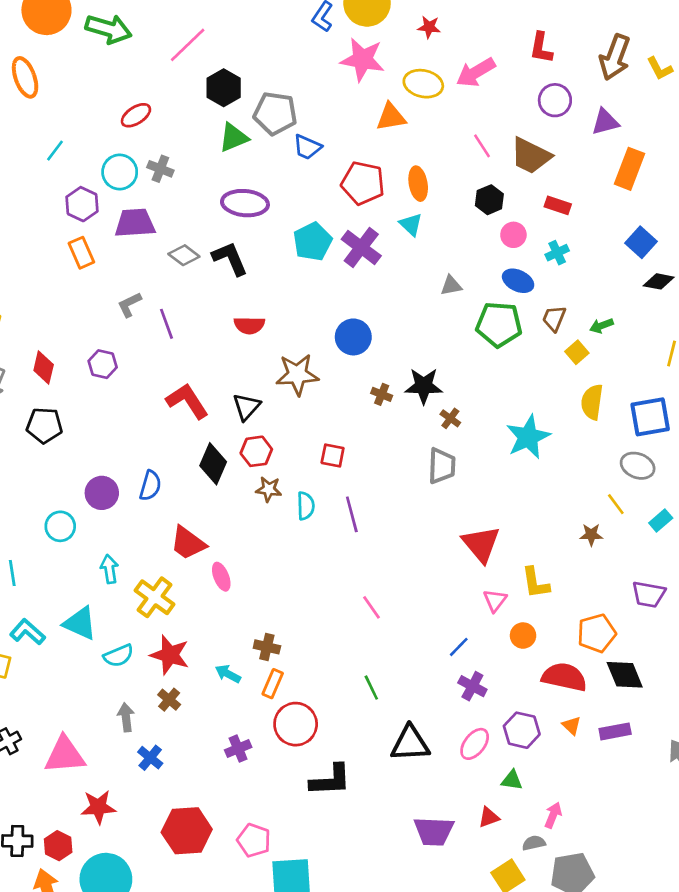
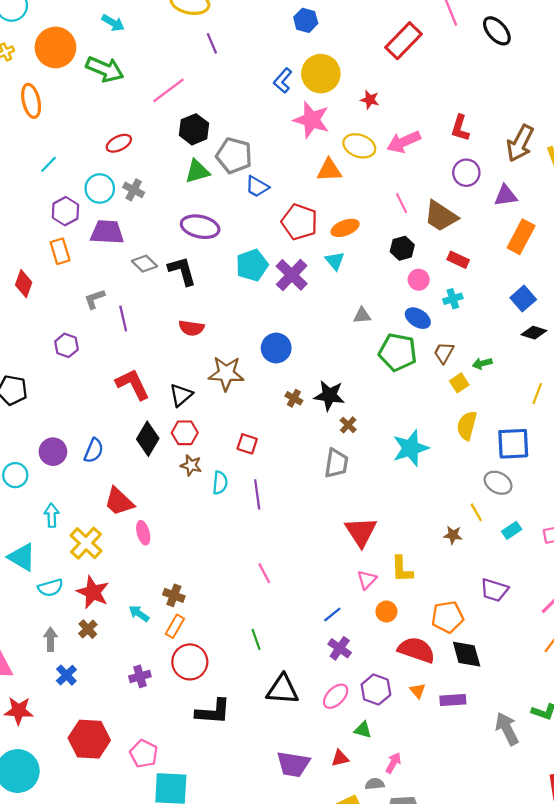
orange ellipse: (418, 184) -> (345, 228), turned 72
red diamond: (44, 368) -> (24, 284), moved

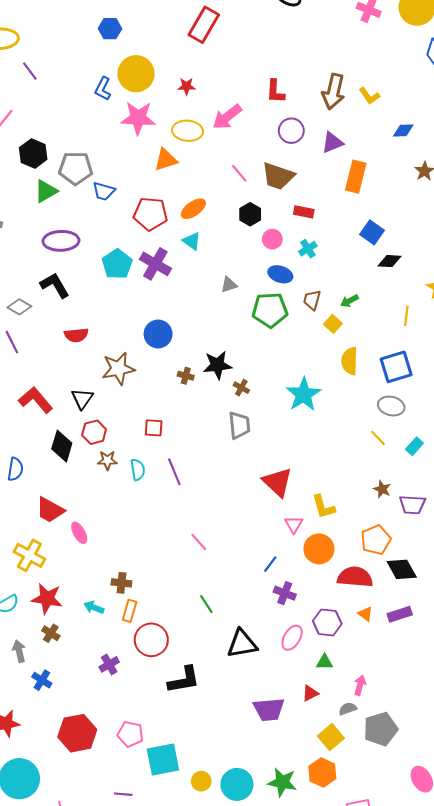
gray diamond: (144, 264) -> (19, 307), moved
brown star: (453, 535) -> (382, 489), moved, turned 30
orange circle: (386, 611) -> (319, 549), size x1.5

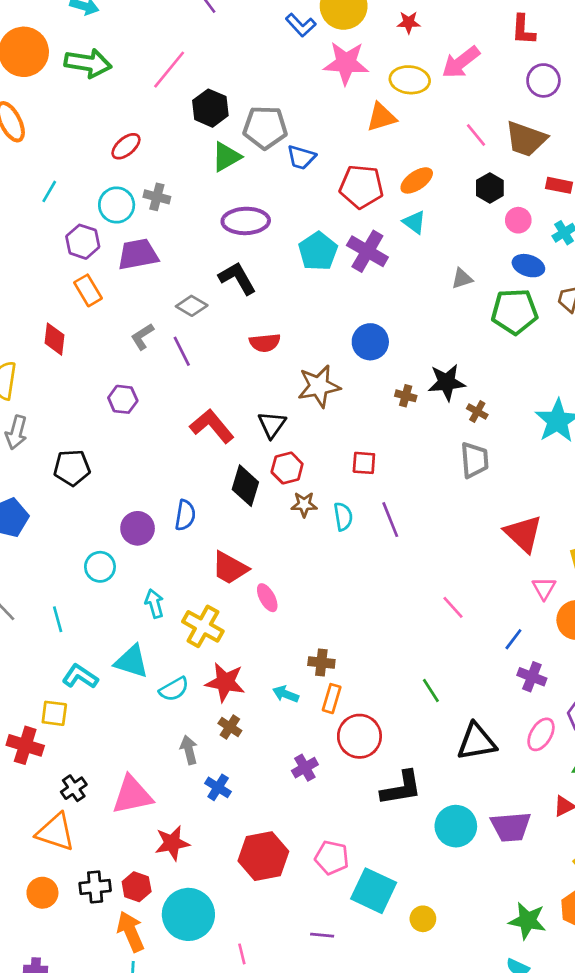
blue L-shape: (103, 89) -> (301, 25), turned -70
pink line: (199, 542) -> (453, 607), moved
cyan square: (163, 760) -> (374, 891), turned 36
cyan circle: (237, 784) -> (456, 826), moved

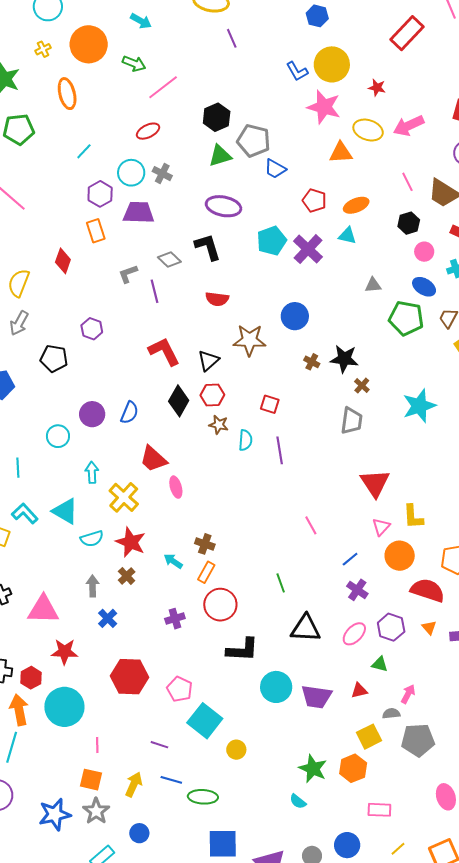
green arrow: (88, 63) -> (134, 64), size x0.7
pink line: (169, 70) -> (163, 87), moved
red pentagon: (361, 187) -> (314, 200), size x0.7
cyan triangle: (414, 222) -> (347, 236), turned -36
purple hexagon: (123, 399) -> (92, 329), moved

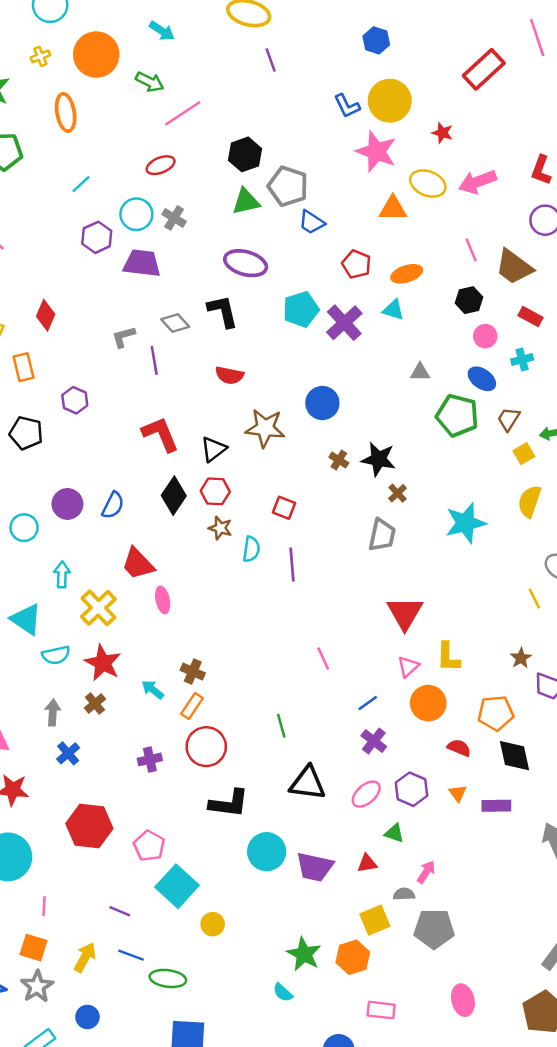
orange rectangle: (96, 231) -> (23, 367), moved
red semicircle: (428, 590) -> (459, 748), size x0.6

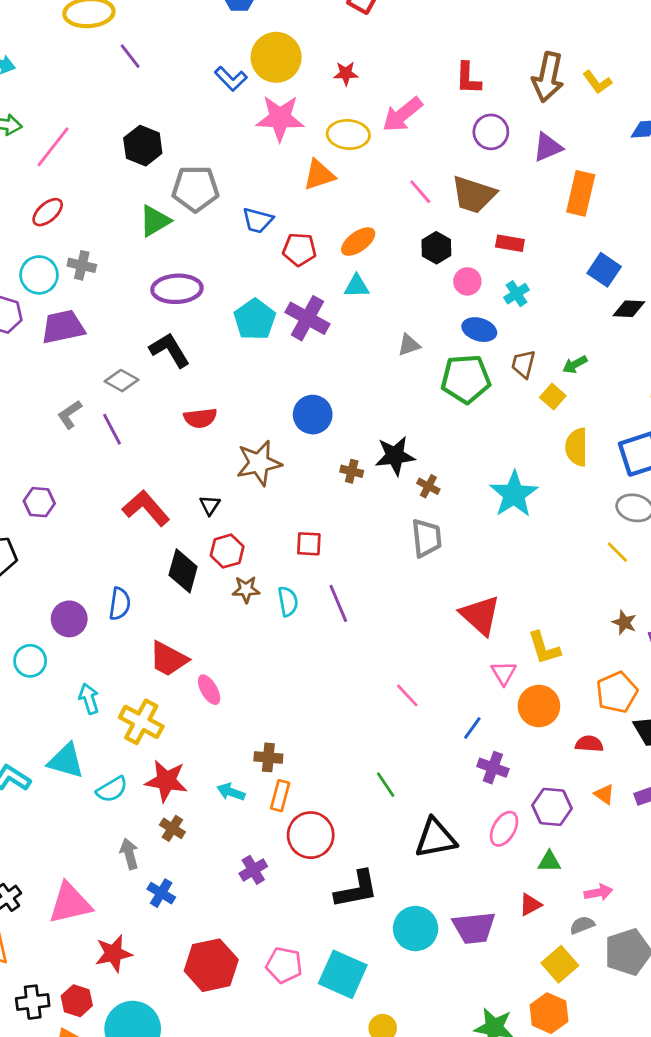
black hexagon: (245, 154) -> (143, 146), moved
blue trapezoid: (312, 222) -> (258, 220), moved
black triangle: (214, 449) -> (210, 505), size x0.7
pink arrow: (426, 872) -> (598, 892), turned 65
cyan square: (177, 886) -> (343, 974), moved

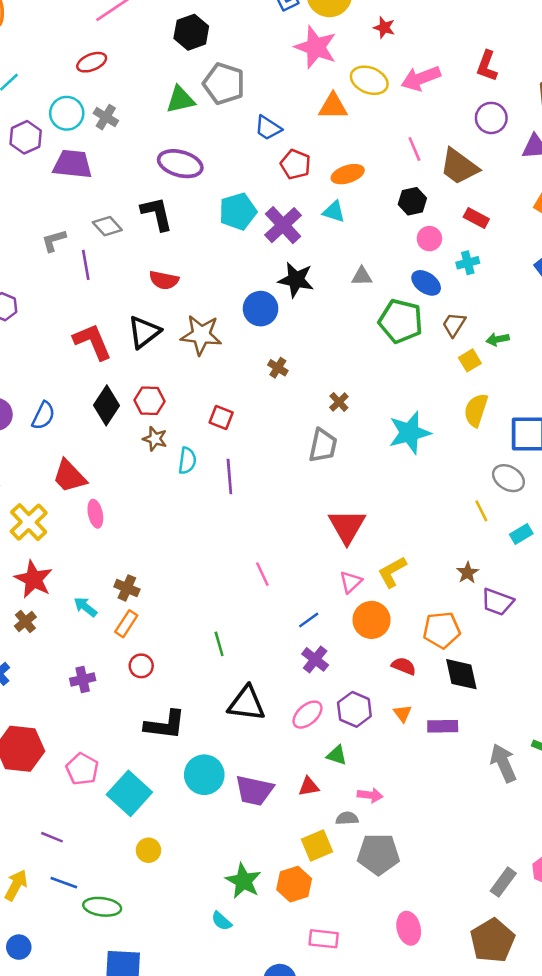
black star: (395, 456) -> (296, 280), moved
black triangle: (210, 505) -> (144, 332), moved, size x1.8
yellow L-shape: (544, 648) -> (392, 572), turned 60
red circle: (311, 835) -> (141, 666), size x0.6

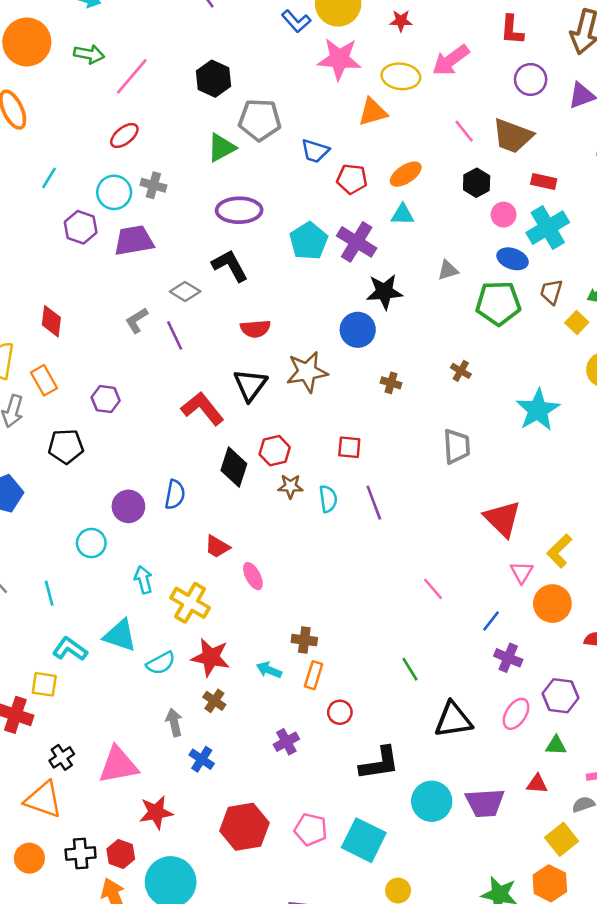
cyan cross: (468, 263) -> (548, 228), size x1.8
brown cross: (339, 402) -> (461, 371), moved
red trapezoid: (69, 476) -> (217, 547), size x0.7
red triangle: (309, 787) -> (537, 784), turned 30

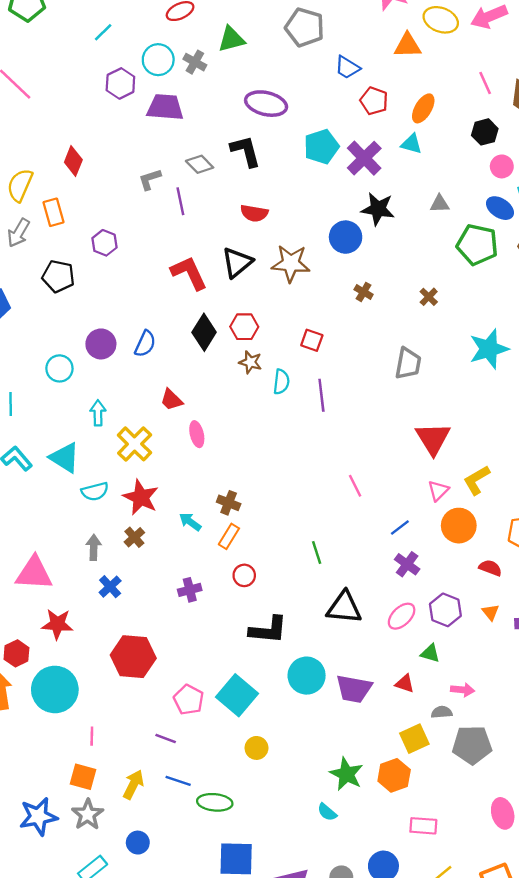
green triangle: (221, 148) -> (231, 39), moved
orange ellipse: (406, 174) -> (423, 108), turned -40
pink pentagon: (311, 829) -> (189, 700), moved

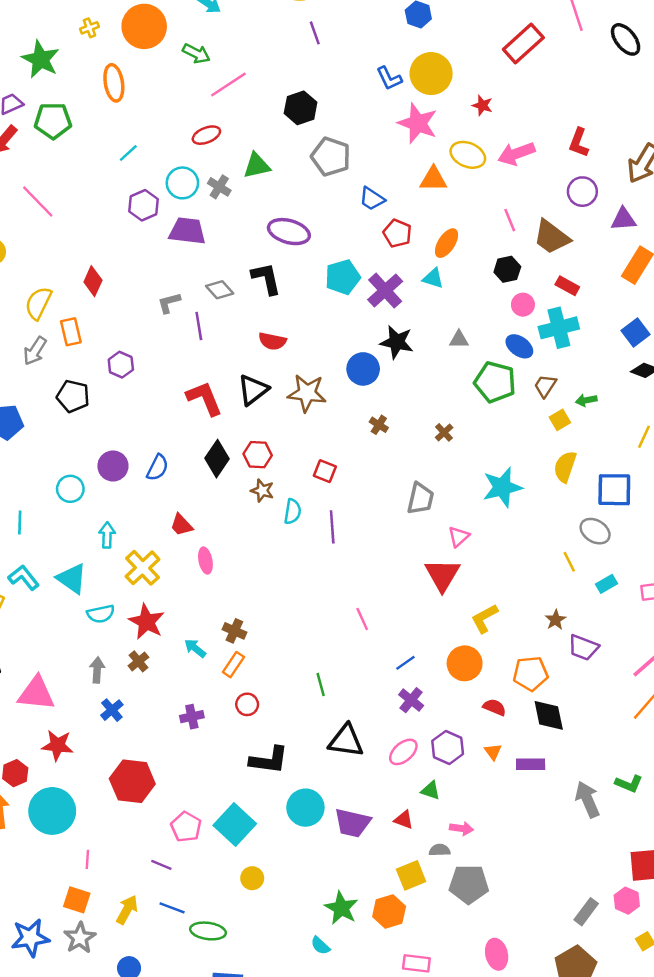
pink triangle: (438, 491) -> (459, 537), moved

